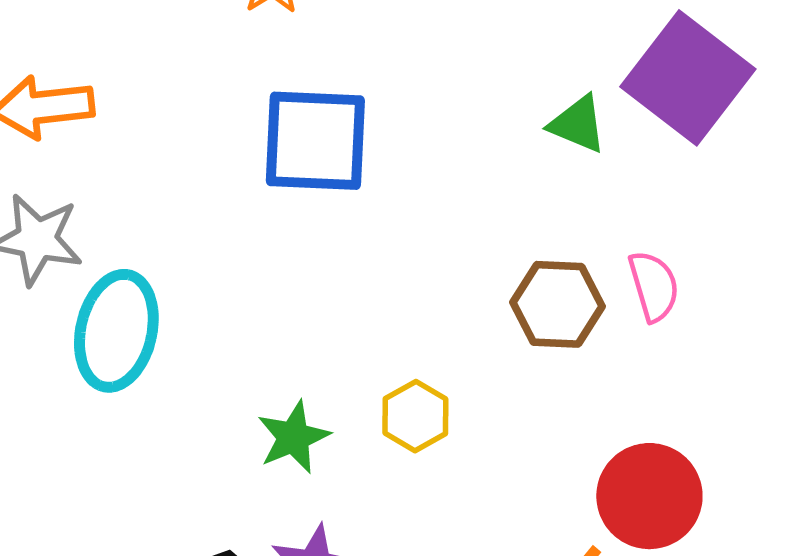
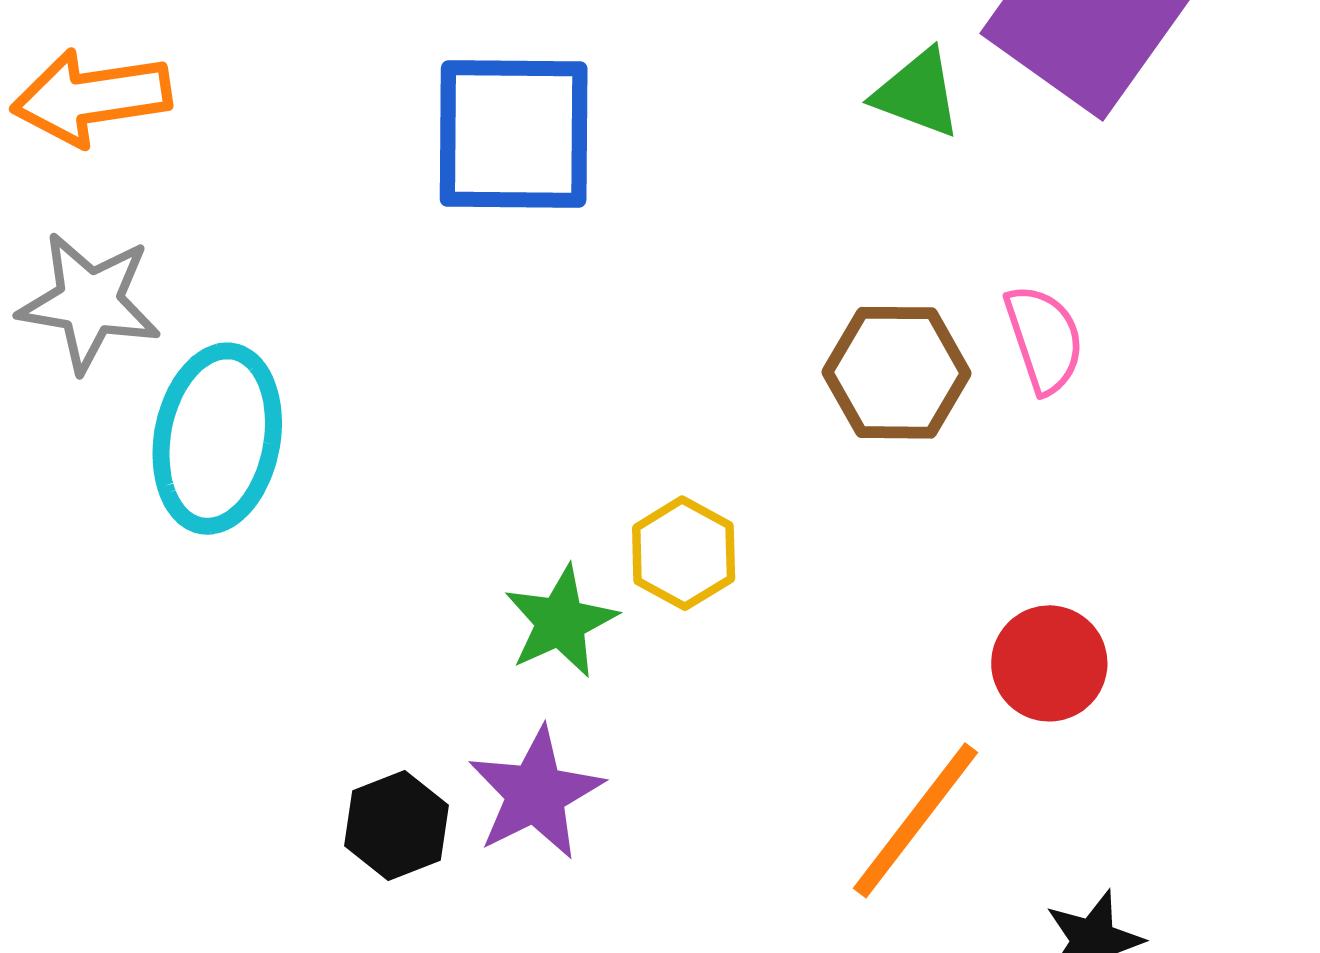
green star: (293, 437) -> (561, 622), moved
red circle: (649, 496) -> (1049, 663), size x0.7

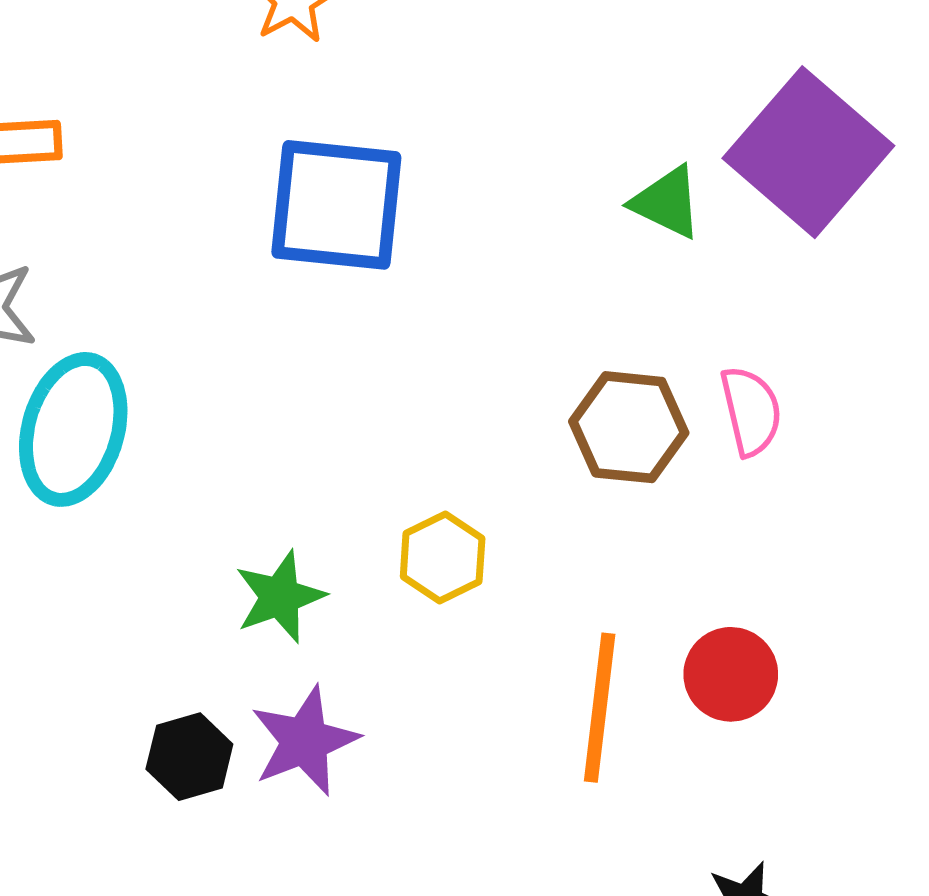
green star: (561, 622) -> (280, 597), moved
orange line: (915, 820) -> (600, 708), moved, turned -36

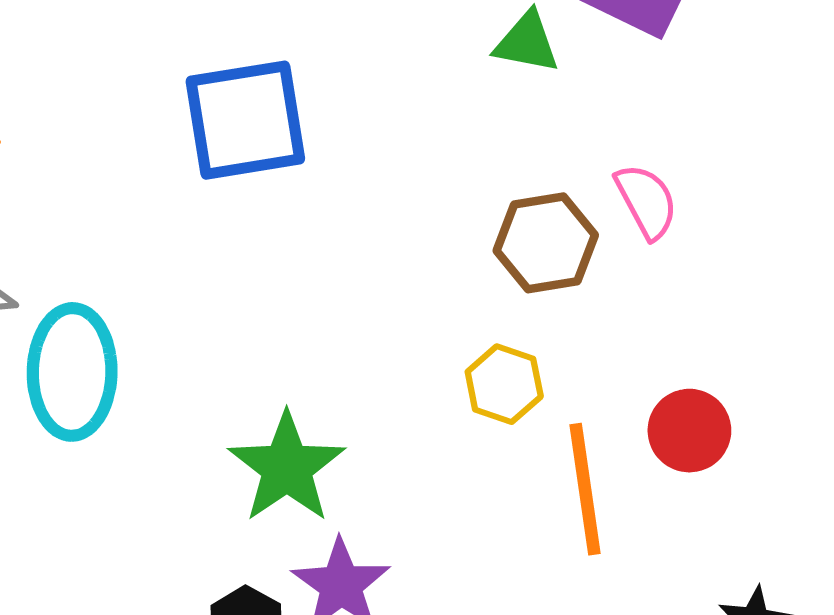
yellow hexagon: (443, 557) -> (504, 384), moved
green star: (280, 597) -> (287, 468), size x1.4

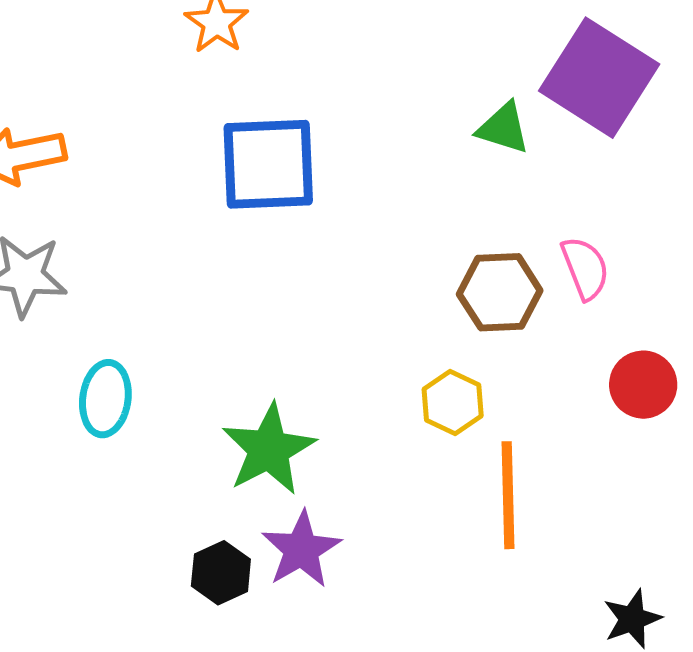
cyan ellipse: (72, 372) -> (105, 399), moved, size x0.7
red circle: (689, 431) -> (643, 385), moved

